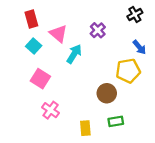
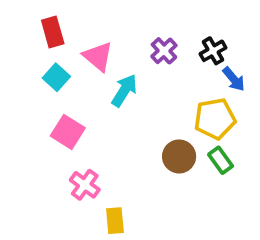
black cross: (135, 15) -> (213, 51), moved
green rectangle: (116, 121) -> (221, 160), moved, turned 64
yellow rectangle: (85, 128) -> (115, 221), moved

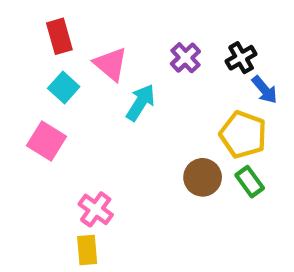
yellow pentagon: (215, 119) -> (243, 135), turned 30
pink square: (68, 132) -> (47, 141), moved
yellow rectangle: (115, 221) -> (87, 250), moved

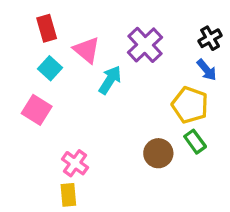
purple cross: (185, 58) -> (145, 45), size x1.5
black cross: (241, 58) -> (210, 38), moved
brown circle: (203, 177) -> (158, 153), moved

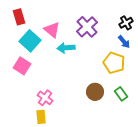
red rectangle: (47, 28) -> (19, 17), moved
cyan square: (50, 68) -> (30, 41), size x1.5
cyan arrow: (110, 80) -> (66, 48), turned -126
green rectangle: (195, 142) -> (121, 94), moved

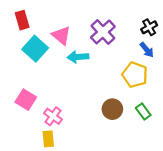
pink square: (22, 66) -> (26, 100), moved

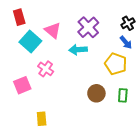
cyan arrow: (78, 57) -> (78, 50), moved
pink square: (26, 100) -> (22, 85), turned 36
green rectangle: (143, 112) -> (123, 95), turned 40
pink cross: (53, 116) -> (46, 69), moved

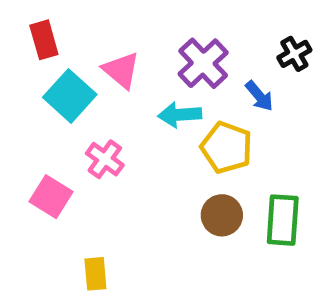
blue arrow: (126, 42) -> (259, 96), moved
yellow pentagon: (116, 64) -> (227, 147), moved
pink square: (22, 85) -> (51, 197), turned -36
green rectangle: (123, 95) -> (283, 220), size x1.5

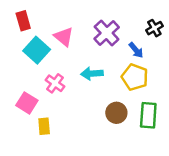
cyan arrow: (180, 115) -> (92, 74), moved
yellow pentagon: (227, 147) -> (135, 77), moved
yellow rectangle: (95, 274) -> (44, 126), moved

